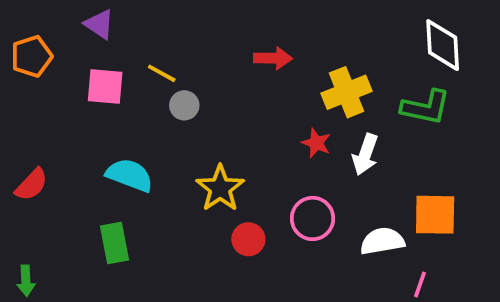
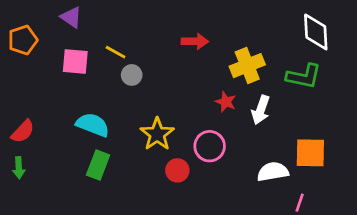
pink circle: (313, 218) -> (210, 146), moved
green rectangle: (115, 243) -> (98, 165), moved, turned 32
green arrow: (26, 281) -> (19, 168), moved

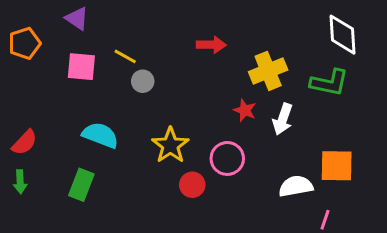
green rectangle: (98, 165) -> (81, 185), moved

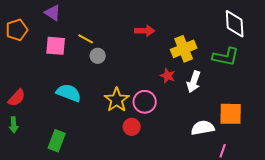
pink circle: (227, 158) -> (145, 102), moved
green rectangle: (81, 185) -> (57, 141), moved

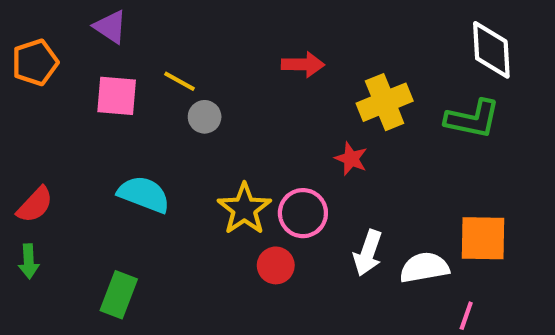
white arrow: (194, 82) -> (368, 253), moved

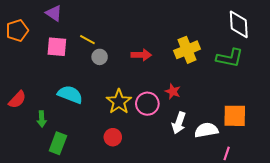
red arrow: (303, 64) -> (141, 55), moved
red star: (351, 159) -> (173, 91), moved
green arrow: (29, 261) -> (42, 119), moved
red circle: (276, 265) -> (113, 137), moved

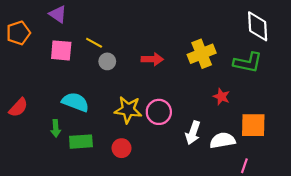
red star: (173, 91) -> (221, 97), moved
yellow star: (119, 102) -> (128, 110), turned -30
green arrow: (42, 119) -> (56, 128), moved
green rectangle: (58, 143) -> (81, 142), moved, turned 65

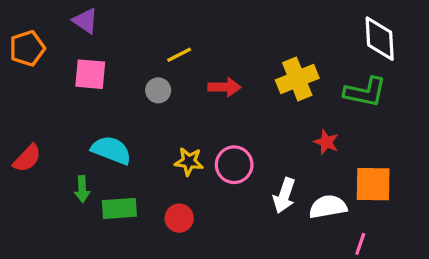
yellow line: (94, 43) -> (179, 55), moved, turned -56
yellow star: (128, 110) -> (189, 161), size x0.7

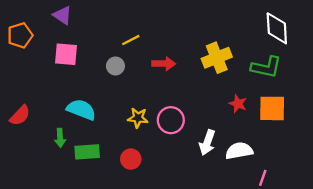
orange square: (373, 184) -> (272, 108), moved

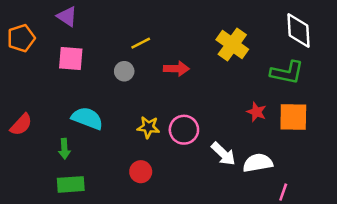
yellow cross: (217, 58) -> (232, 44), moved, turned -32
white arrow: (207, 143) -> (223, 154), turned -65
green rectangle: (87, 152) -> (71, 184), moved

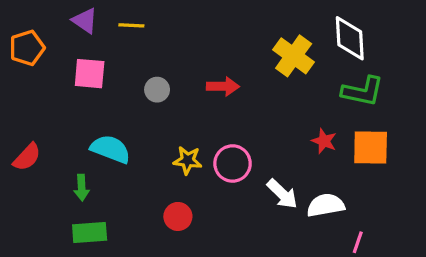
white diamond: (298, 31) -> (350, 38), moved
yellow line: (141, 43) -> (131, 25), moved, turned 30

